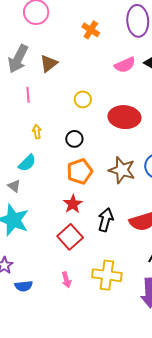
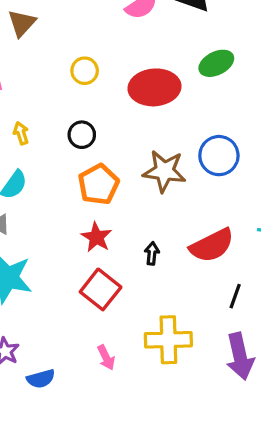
black arrow: (106, 220) -> (152, 253), size x0.6

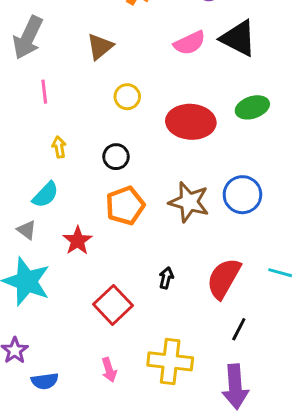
brown triangle: (22, 23) -> (100, 47), moved
red star: (96, 237) -> (78, 241), moved
red semicircle: (212, 245) -> (224, 278), turned 138

